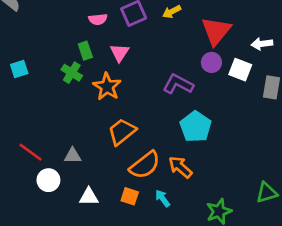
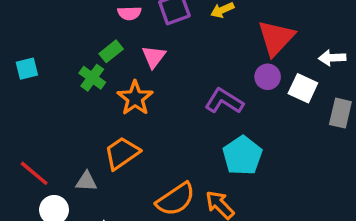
green rectangle: (85, 51) -> (111, 51), turned 66
orange trapezoid: (122, 132) -> (122, 153), moved

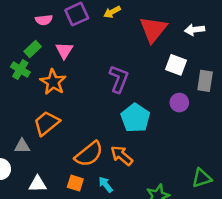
white arrow: (332, 58) -> (195, 30), moved
purple circle: (268, 77) -> (179, 103), moved
purple L-shape: (224, 101) -> (119, 79), turned 84

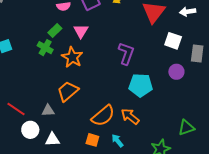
cyan pentagon: (135, 118) -> (141, 85), turned -30
green triangle: (202, 178) -> (186, 128), moved
white triangle: (38, 184) -> (52, 139), moved

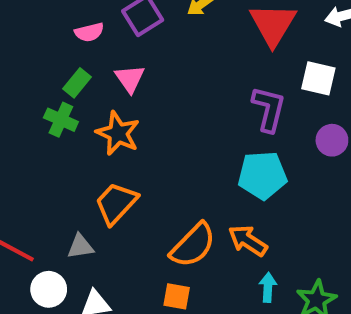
purple L-shape: (126, 53) -> (269, 109), moved
cyan arrow: (117, 141) -> (268, 287), moved, turned 48

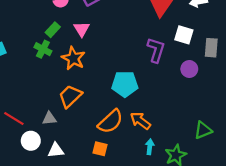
cyan pentagon: (262, 175) -> (125, 84), moved

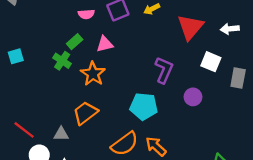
pink triangle: (82, 29) -> (105, 44), turned 42
purple L-shape: (156, 50) -> (164, 70), moved
purple circle: (189, 69) -> (193, 97), moved

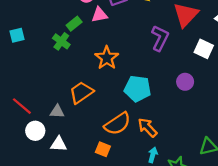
pink triangle: (105, 44) -> (100, 15), moved
purple L-shape: (164, 70) -> (160, 38), moved
orange star: (93, 74) -> (107, 58), moved

